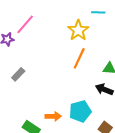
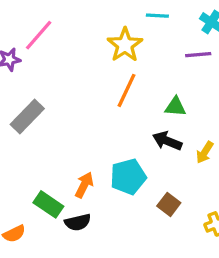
gray rectangle: (18, 74) -> (27, 116), size x1.5
orange arrow: (53, 116) -> (84, 185), turned -63

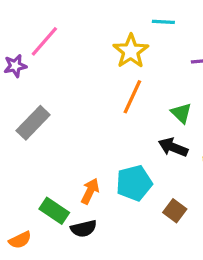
green triangle: (175, 107) -> (181, 113), turned 40

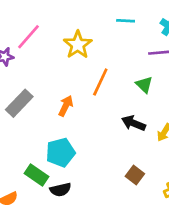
yellow star: (131, 51) -> (78, 45), moved
green triangle: (181, 113) -> (144, 85), moved
cyan pentagon: (134, 183) -> (60, 152), moved
orange arrow: (90, 191) -> (66, 106), moved

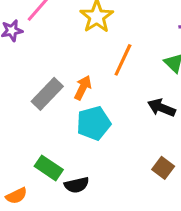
gray rectangle: (19, 103) -> (47, 94), moved
cyan pentagon: (60, 152) -> (94, 123), moved

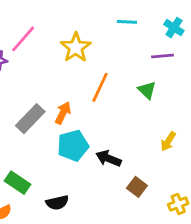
black arrow: (162, 108) -> (108, 158), moved
green rectangle: (49, 168) -> (17, 183), moved

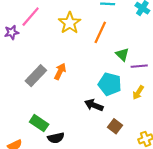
purple line: (163, 56) -> (139, 66), moved
orange line: (100, 87) -> (100, 32), moved
cyan pentagon: (73, 146) -> (110, 84), moved, turned 30
green rectangle: (17, 183) -> (39, 123), moved

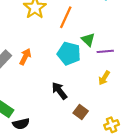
cyan pentagon: (110, 84) -> (69, 53), moved
black arrow: (94, 105) -> (59, 91), turned 30

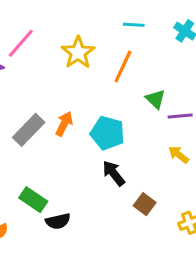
cyan pentagon: (69, 53) -> (107, 133), moved
yellow arrow: (104, 78) -> (179, 155), turned 96

